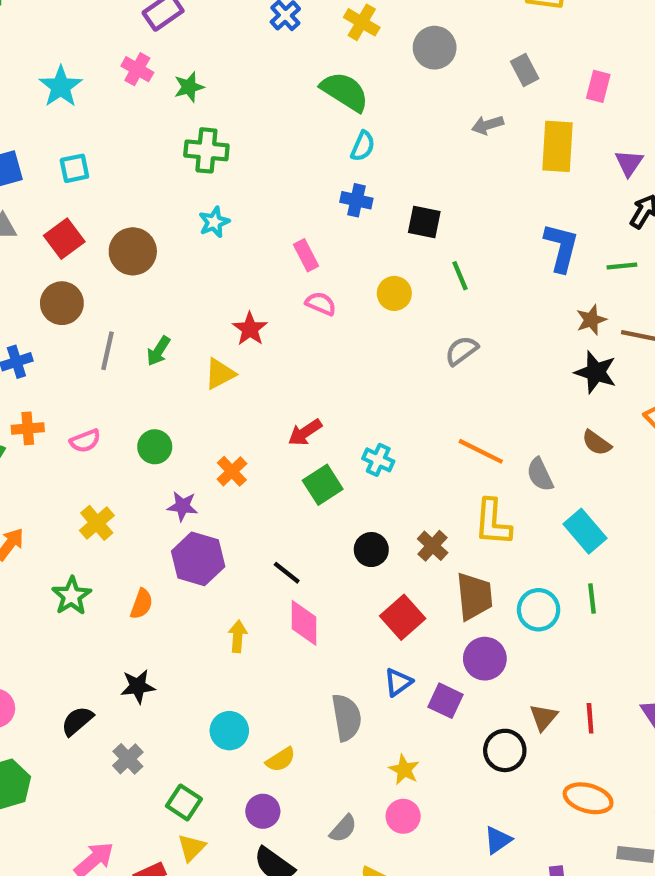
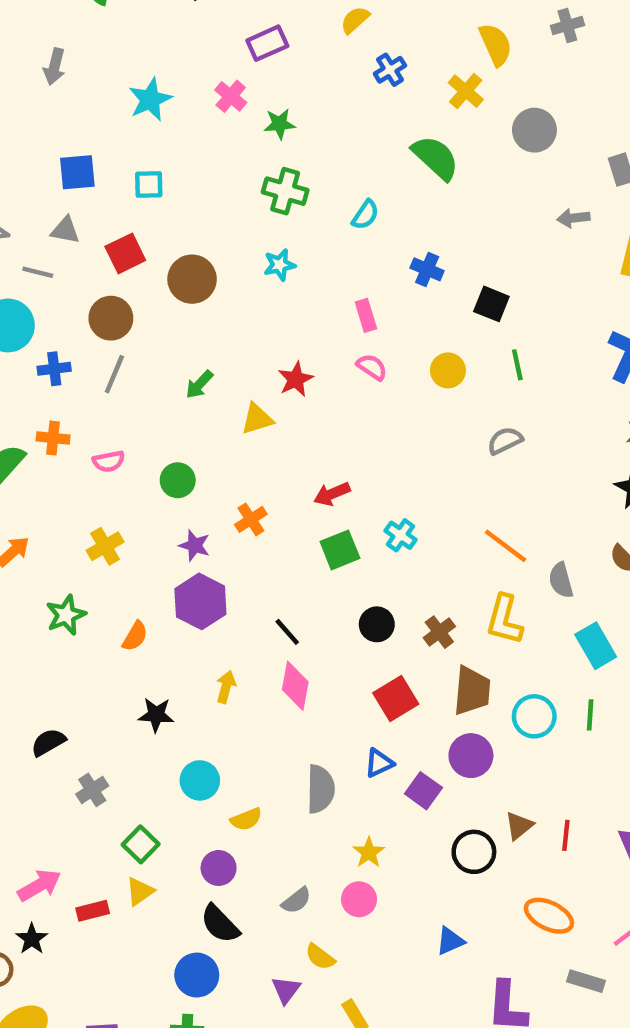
cyan semicircle: (363, 146) -> (365, 215), moved
gray line: (108, 351) -> (114, 374), moved
black star: (138, 686) -> (156, 715), moved

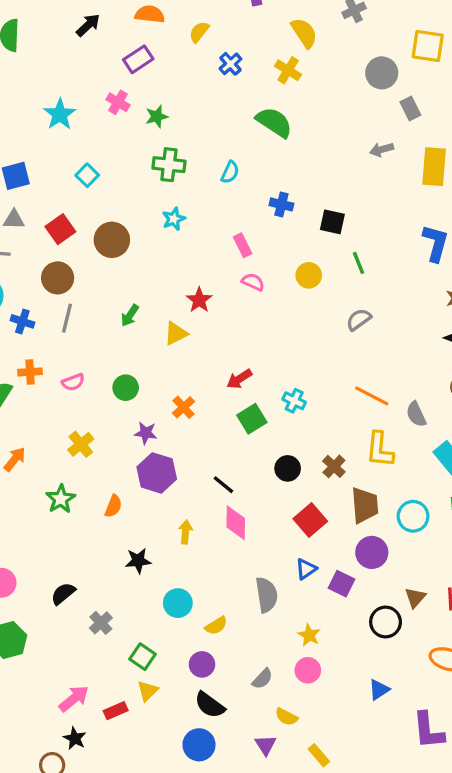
gray circle: (534, 130) -> (382, 73), moved
cyan square: (149, 184) -> (87, 175), moved, turned -35
blue cross: (54, 369) -> (22, 321), turned 35

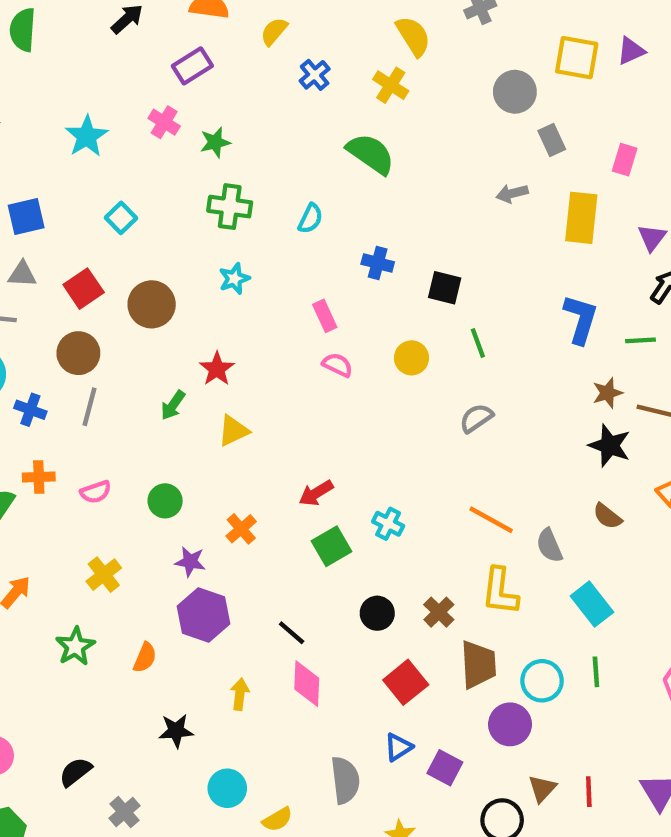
red star: (199, 300) -> (217, 369), moved
purple circle: (372, 552) -> (510, 724), moved

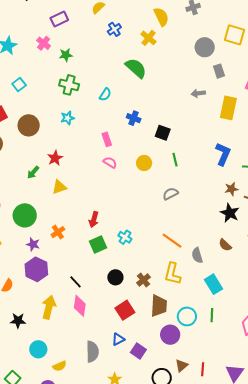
red arrow: (316, 493) -> (94, 220), turned -49
green circle: (165, 501) -> (25, 215), size x1.5
yellow arrow: (240, 694) -> (49, 307), size x1.6

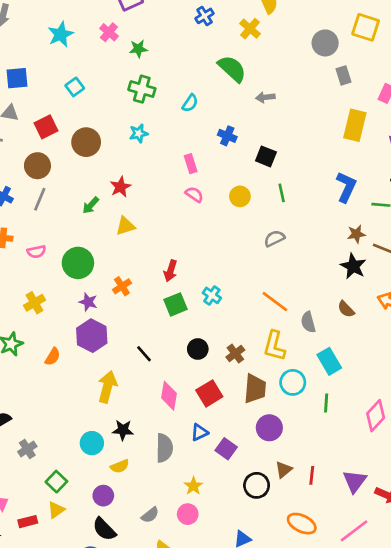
gray arrow: (198, 93) -> (265, 97), moved
pink diamond: (80, 306) -> (169, 396), moved
cyan circle: (187, 316) -> (293, 382), moved
black star: (18, 321) -> (123, 430), moved

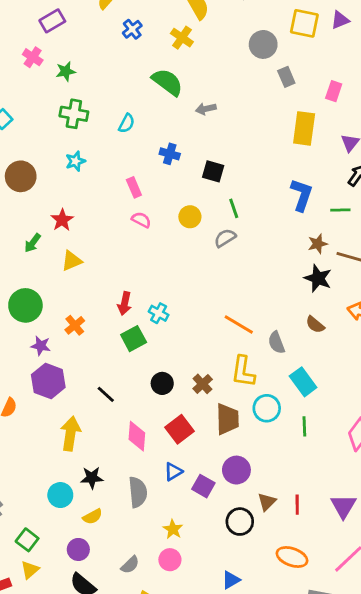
gray semicircle: (274, 238) -> (225, 238), moved
cyan cross: (212, 295) -> (159, 313), moved
purple circle: (269, 428) -> (236, 470), moved

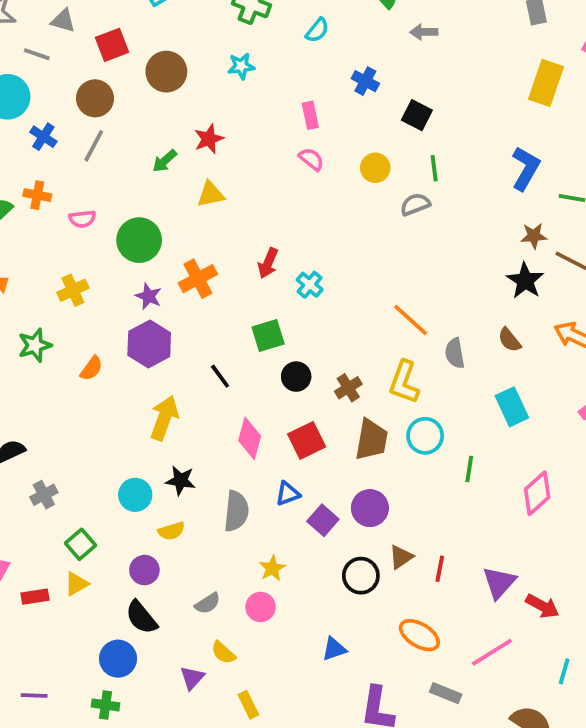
orange cross: (75, 325) -> (198, 279), size x1.4
green square: (134, 339) -> (268, 336), moved
cyan rectangle: (303, 382) -> (512, 407), moved

